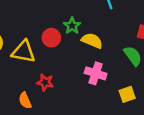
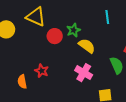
yellow triangle: (23, 52) -> (36, 17), moved

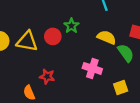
yellow triangle: (36, 17) -> (27, 41), moved
yellow semicircle: (87, 46) -> (107, 37), moved

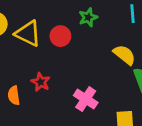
green star: (71, 26) -> (88, 17), moved
pink cross: (92, 68) -> (86, 99), moved

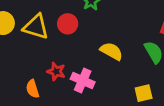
yellow semicircle: (124, 55) -> (111, 51), moved
pink cross: (86, 99) -> (83, 80), moved

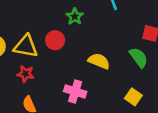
red star: (56, 71) -> (25, 74), moved
yellow square: (144, 93) -> (133, 97), turned -35

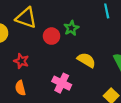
green star: (75, 16) -> (71, 28), moved
yellow triangle: (26, 46) -> (26, 18), moved

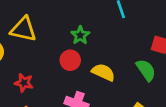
red circle: (52, 36) -> (70, 60), moved

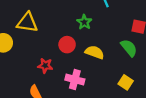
green star: (80, 35) -> (84, 22), moved
red star: (24, 83) -> (45, 66), moved

